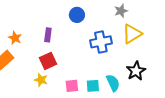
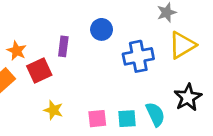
blue circle: (77, 15) -> (102, 29), moved
red square: (48, 61) -> (39, 70), moved

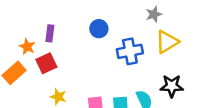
purple rectangle: (63, 46) -> (50, 33), moved
black star: (188, 97) -> (172, 86), turned 30

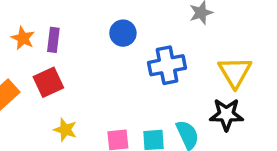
yellow triangle: (167, 42) -> (235, 72), moved, turned -30
orange star: (27, 47) -> (23, 38), moved

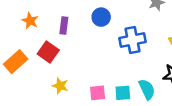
purple rectangle: (53, 40) -> (64, 26), moved
red square: (48, 82) -> (48, 52), turned -30

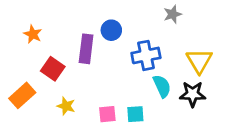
purple rectangle: (64, 26) -> (86, 49), moved, size x1.5
orange rectangle: (16, 62) -> (22, 95), moved
cyan semicircle: (147, 89) -> (162, 86), moved

